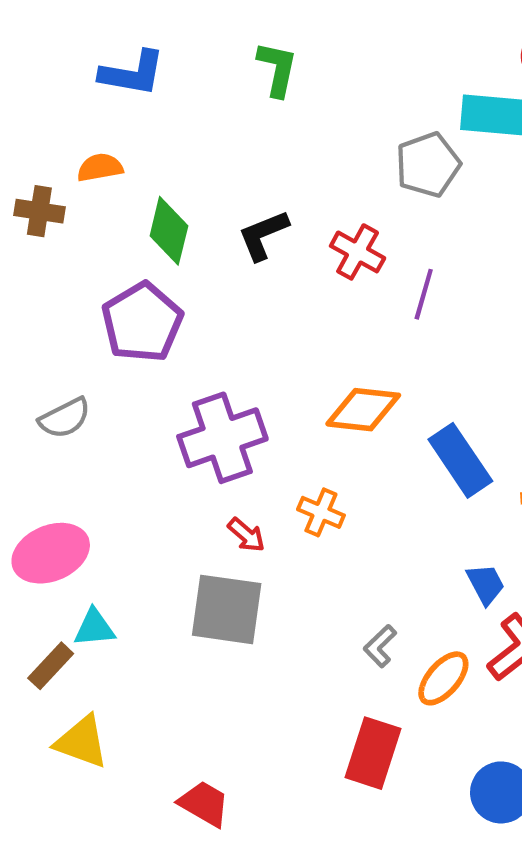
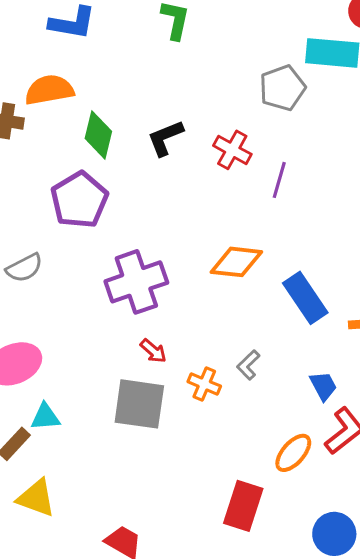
orange semicircle: (100, 167) -> (49, 90), size x1.5
orange cross: (321, 512) -> (204, 384), moved
gray L-shape: (380, 646) -> (248, 365), moved

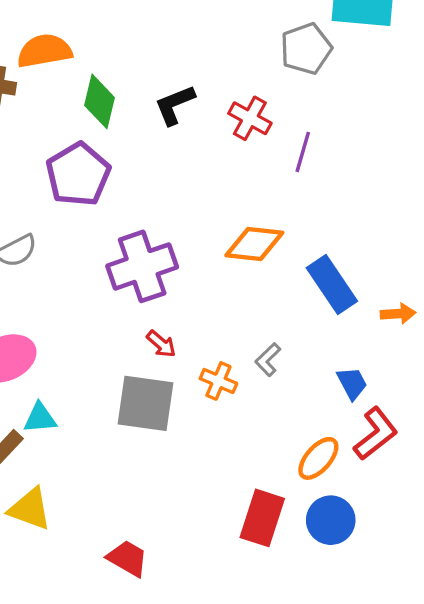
blue circle: (334, 534) -> (331, 520), moved

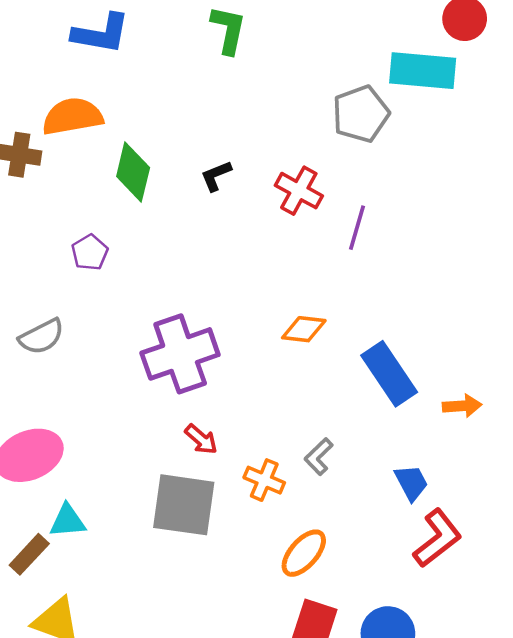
black L-shape: (175, 105) -> (216, 176), size x0.7
purple pentagon: (78, 174) -> (90, 252), moved, size x0.5
orange diamond: (254, 244) -> (304, 329), size x0.7
orange ellipse: (318, 458) -> (304, 553), moved

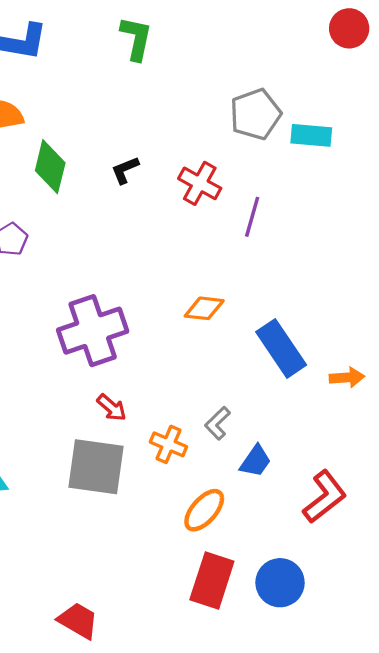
cyan rectangle: (423, 71) -> (311, 135), moved, size x0.7
blue trapezoid: (411, 483) -> (255, 461), moved, turned 63

